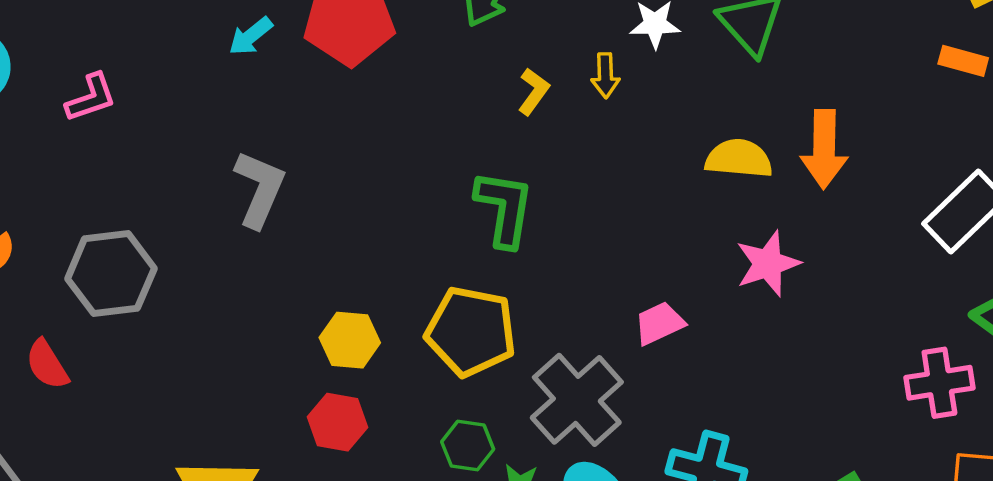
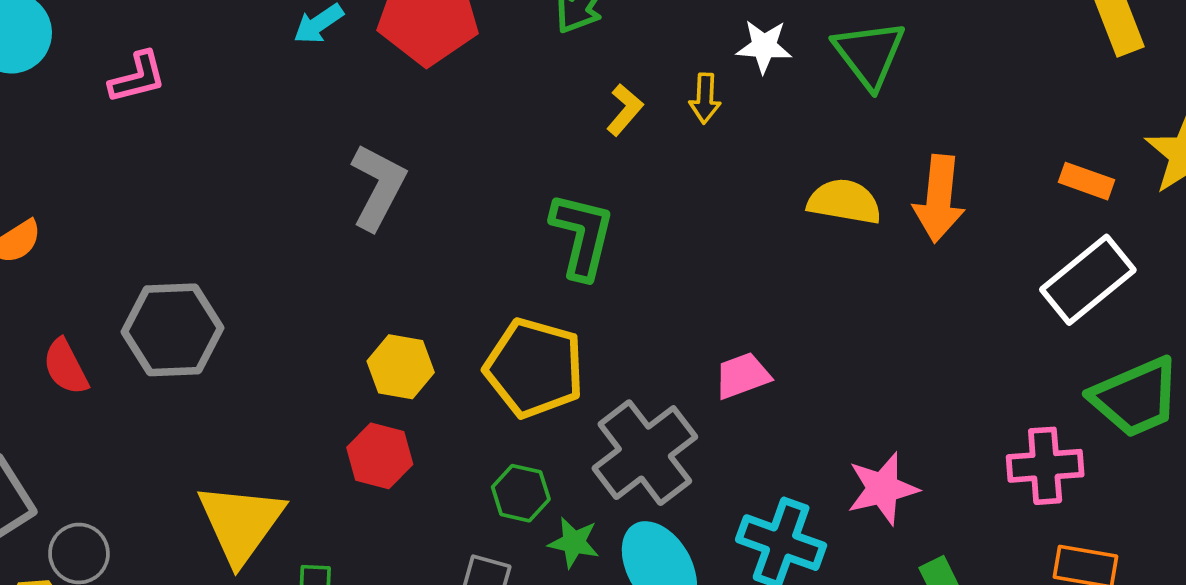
orange rectangle: (963, 61) -> (1086, 181), moved
gray L-shape: (260, 189) -> (378, 187), moved
pink star: (768, 264) -> (883, 489), moved
gray hexagon: (111, 274) -> (172, 330), moved

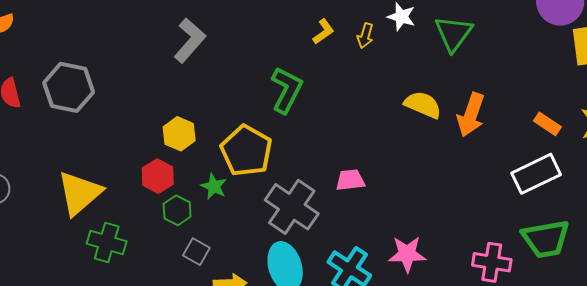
gray cross: (645, 453) -> (292, 207), turned -32
green hexagon: (521, 493) -> (177, 210), moved
green star: (574, 542) -> (214, 186), moved

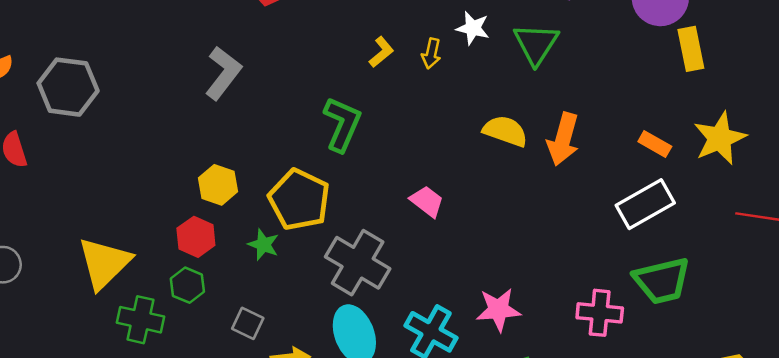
gray hexagon: (69, 87) -> (68, 87), moved
pink trapezoid: (350, 180) -> (427, 201), moved, turned 48
green hexagon: (177, 210) -> (187, 285), moved

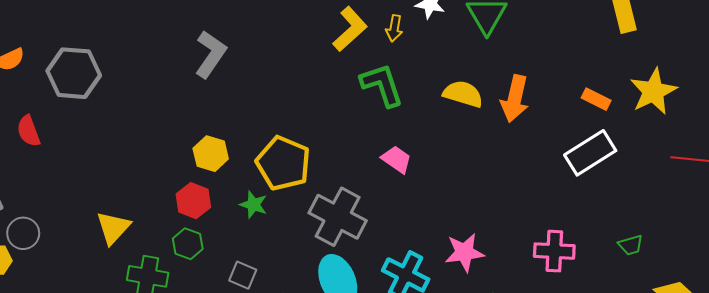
yellow L-shape: (381, 52) -> (350, 29), size x1.6
green L-shape: (342, 124) -> (382, 85), moved, turned -39
yellow triangle: (104, 263) -> (113, 228), size x0.7
green trapezoid: (662, 281) -> (631, 245), moved, size x0.5

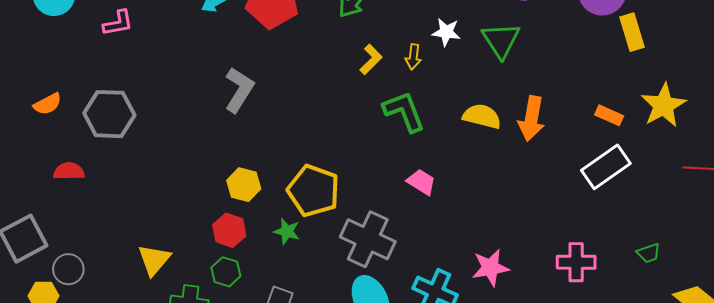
yellow L-shape: (350, 29) -> (371, 59), size x0.7
red semicircle: (29, 131) -> (69, 171), turned 112

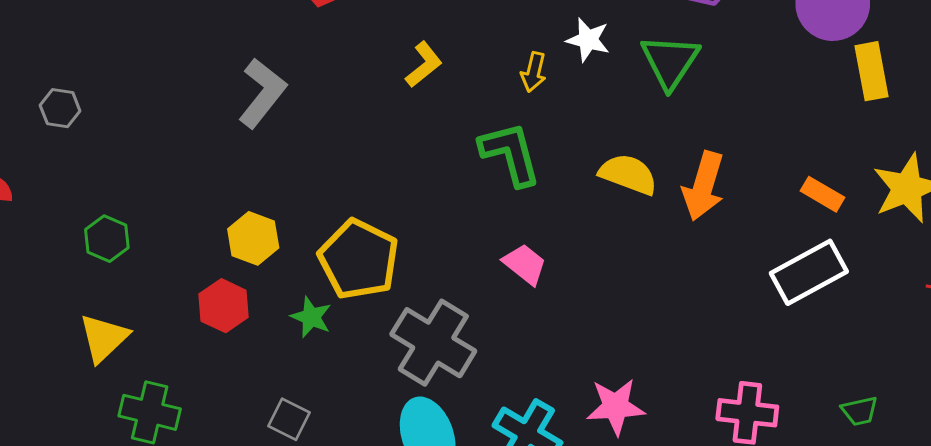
yellow L-shape: (371, 59) -> (424, 65), moved
gray hexagon: (109, 114) -> (60, 108), size x0.5
green hexagon: (226, 272) -> (107, 239), moved

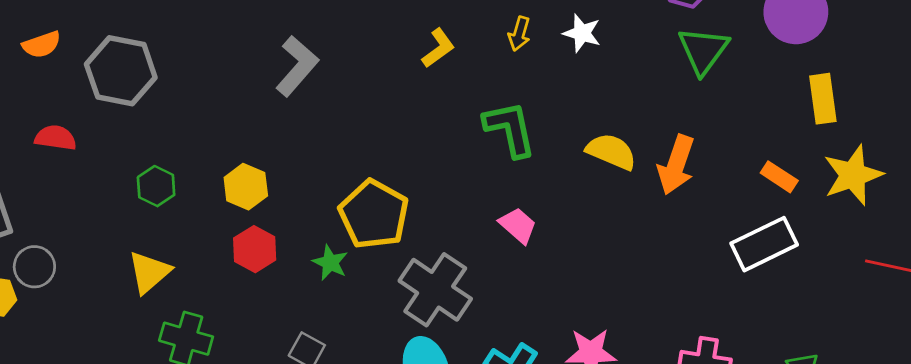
green triangle: (670, 61) -> (703, 50), moved
yellow rectangle: (871, 71) -> (823, 99), moved
yellow arrow: (534, 72) -> (519, 34), moved
gray hexagon: (60, 108) -> (121, 71), size x2.0
yellow hexagon: (253, 238) -> (246, 187), moved

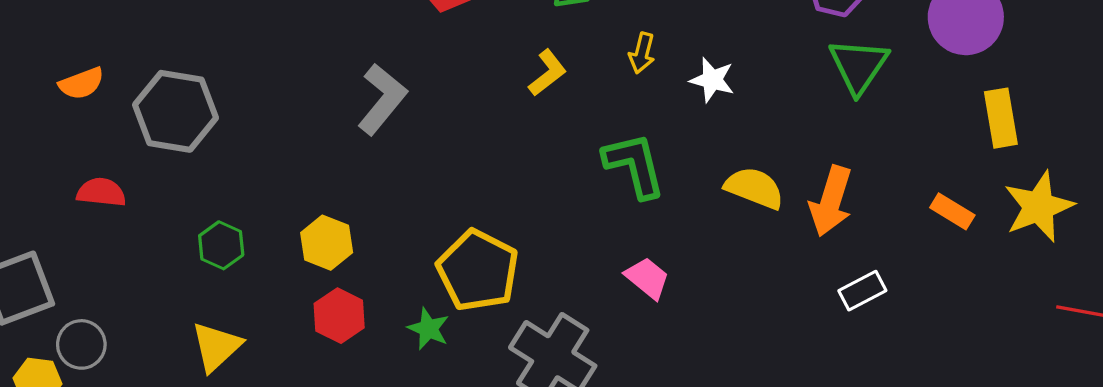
white star: (582, 33) -> (712, 80), moved
white rectangle: (764, 244) -> (862, 291), moved, size x0.6

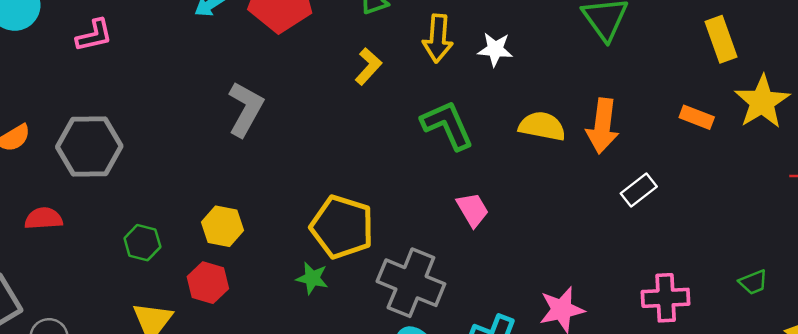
yellow arrow: (642, 53) -> (438, 38), size x1.5
pink trapezoid: (647, 278) -> (473, 210), turned 30
red hexagon: (339, 316) -> (208, 283), moved

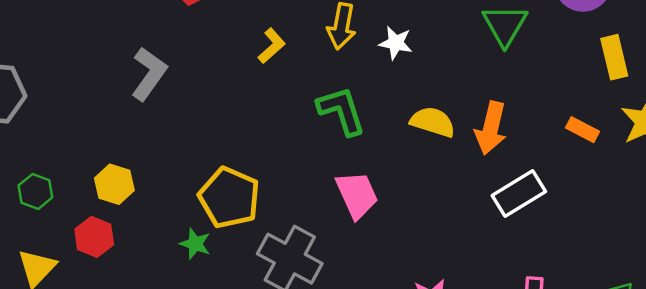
white rectangle: (639, 190) -> (519, 194), size x1.5
pink trapezoid: (473, 210) -> (357, 195), size x1.4

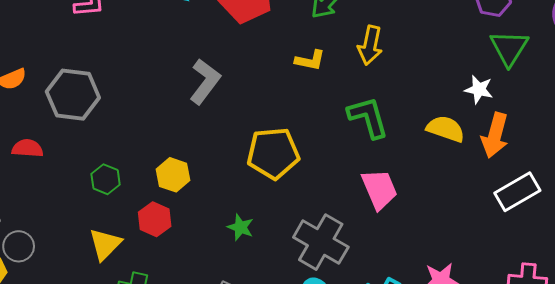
white star: (396, 43) -> (479, 89), moved
yellow L-shape: (272, 46) -> (310, 60), turned 52
yellow pentagon: (229, 198) -> (273, 153), moved, turned -30

